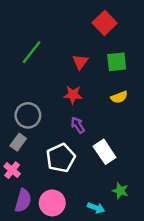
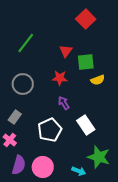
green square: (117, 62) -> (86, 62), moved
gray circle: (28, 115) -> (23, 84), moved
green star: (120, 191) -> (99, 157), size x1.6

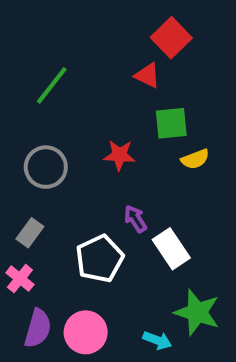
red triangle: (66, 51) -> (147, 75), moved, turned -40
purple arrow: (64, 103) -> (135, 219), moved

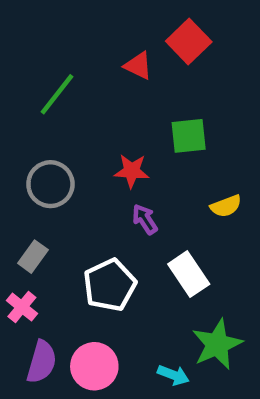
red triangle: (147, 75) -> (138, 66), moved
yellow semicircle: (195, 159) -> (226, 206), moved
purple arrow: (135, 219) -> (145, 219), moved
green star: (197, 312) -> (217, 344), turned 30

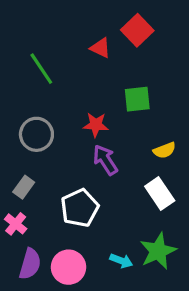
green line: (57, 94) -> (41, 69), turned -72
purple arrow: (145, 219) -> (105, 160), size x1.4
white rectangle: (189, 274) -> (160, 194), moved
cyan arrow: (173, 375) -> (121, 261), moved

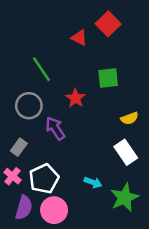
green line: (41, 69) -> (41, 69), moved
red star: (96, 125) -> (75, 98), turned 30
purple arrow: (105, 160) -> (55, 128), moved
white pentagon: (80, 208) -> (44, 179), moved
cyan arrow: (121, 261) -> (93, 182), moved

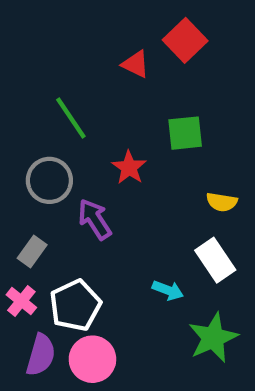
yellow semicircle: (130, 118) -> (222, 202), turned 30
cyan arrow: (93, 182) -> (168, 290), moved

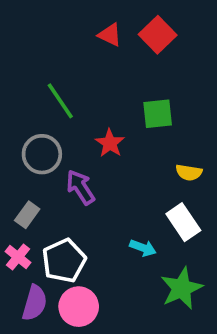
red triangle: (136, 64) -> (110, 35), moved

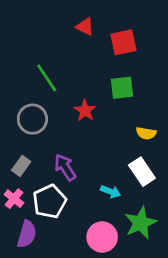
red square: (158, 35) -> (123, 42), moved, turned 32
purple arrow: (80, 187) -> (65, 167), moved
pink circle: (79, 307) -> (102, 237), moved

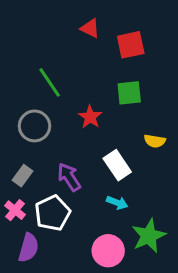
white rectangle: (142, 172) -> (117, 165), moved

